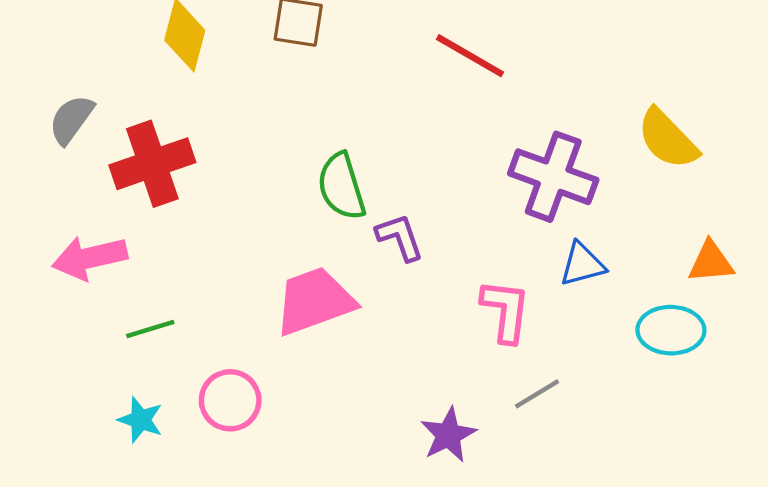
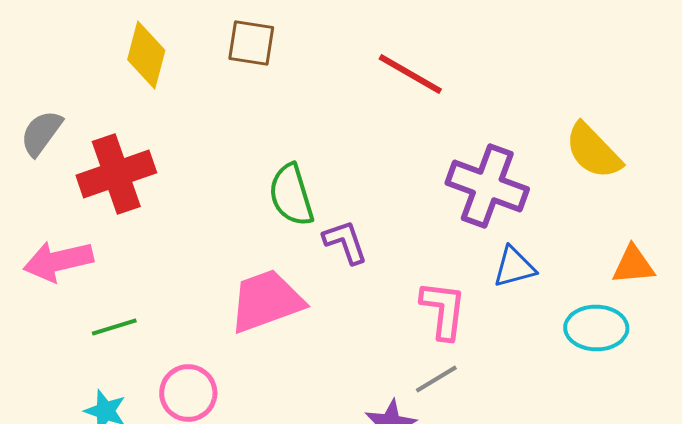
gray line: (537, 394) -> (436, 379), moved

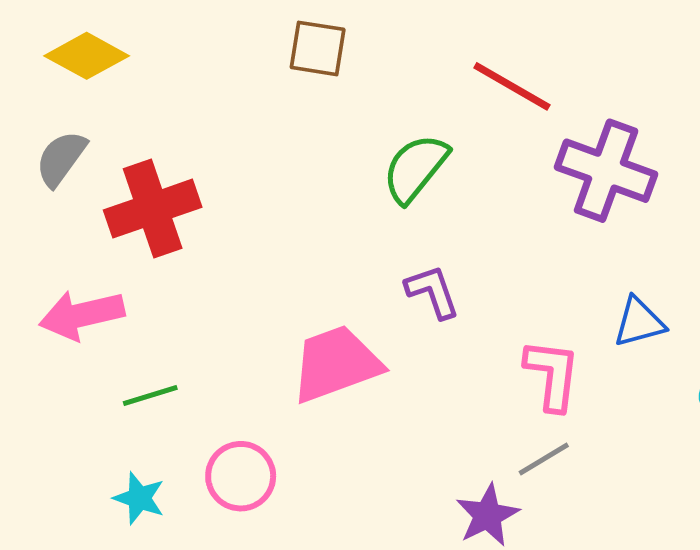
yellow diamond: (146, 55) -> (87, 56), moved, turned -76
purple cross: (487, 186) -> (606, 171), moved
green semicircle: (291, 195) -> (415, 168), moved, turned 56

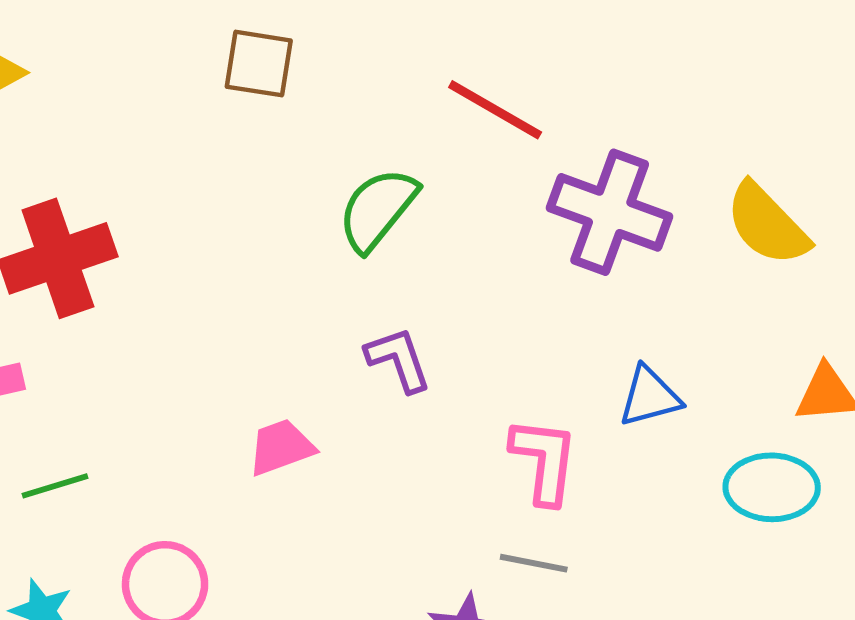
pink trapezoid: (336, 364) -> (281, 447), size x0.6
gray line: (544, 459) -> (534, 563), turned 42

